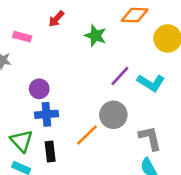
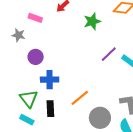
green star: (95, 36) -> (92, 21), turned 30
purple circle: (39, 89) -> (36, 57), moved
gray circle: (113, 115) -> (100, 118), moved

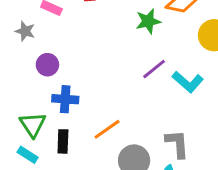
green star: (92, 21) -> (148, 21), moved

